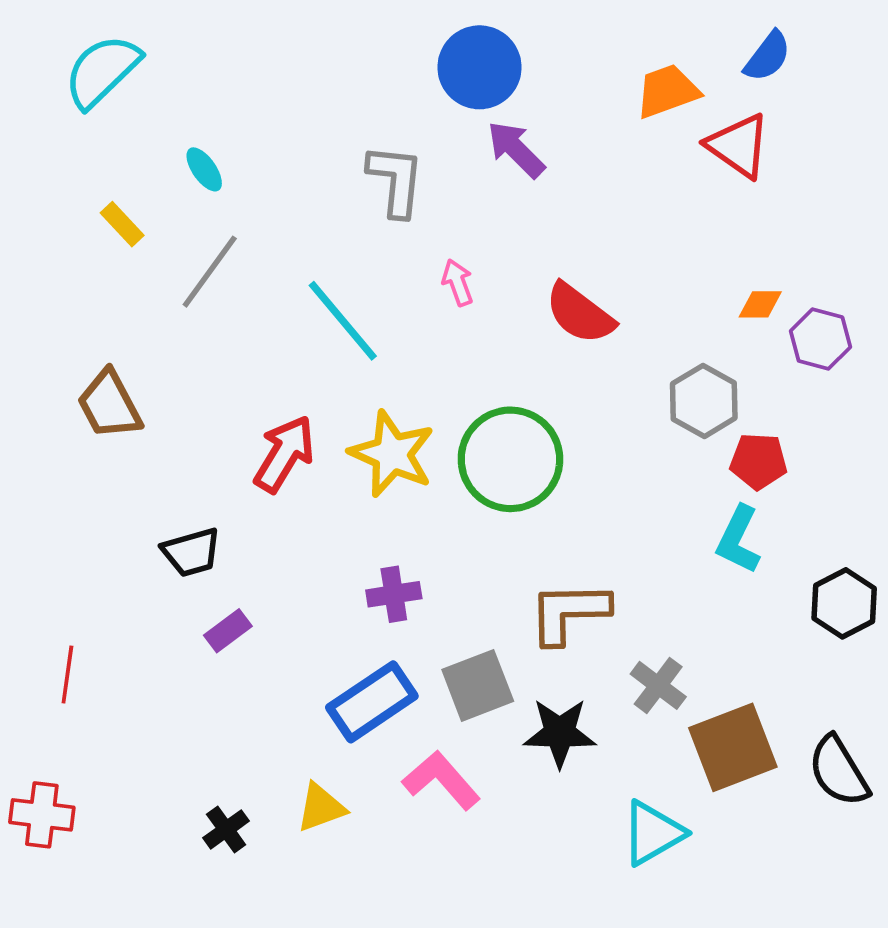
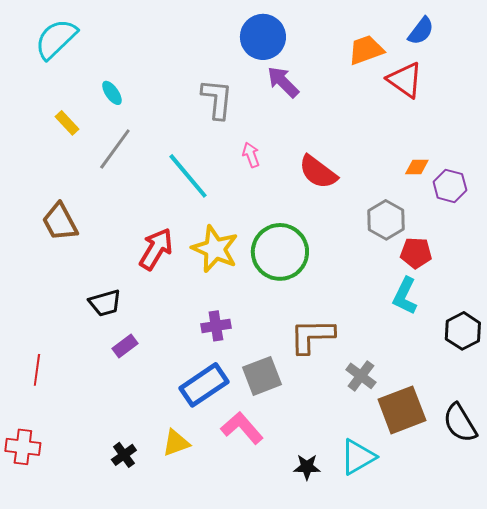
black star: (560, 733) -> (307, 467), moved, size x0.7

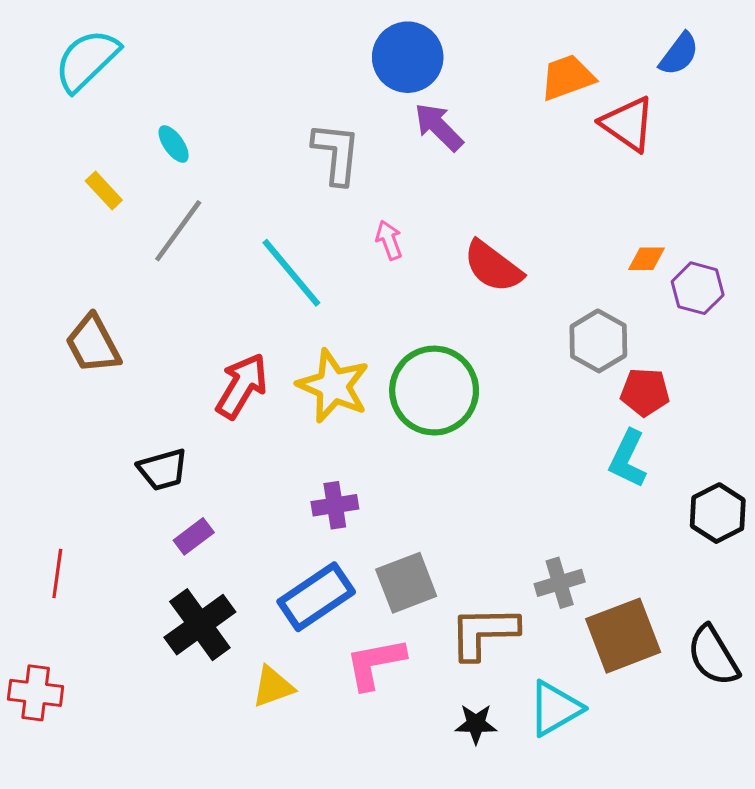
blue semicircle: (421, 31) -> (679, 54), moved
brown L-shape: (312, 336) -> (484, 632), moved
gray cross: (361, 376) -> (560, 583), turned 36
pink L-shape: (242, 428) -> (375, 663), turned -60
black cross: (124, 455) -> (200, 625), moved, size x1.8

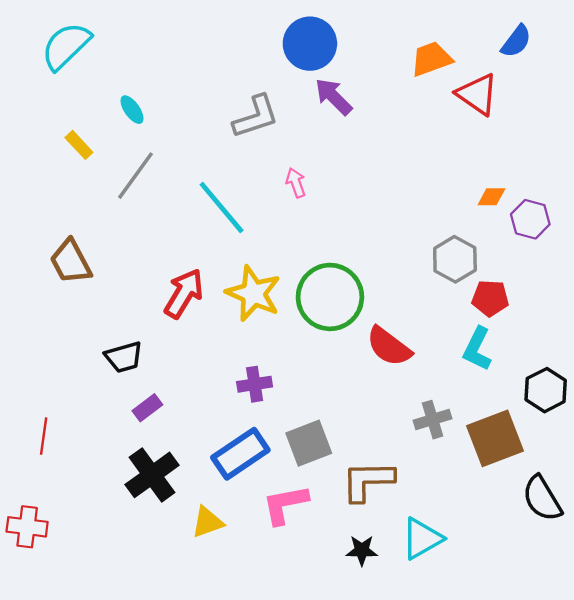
gray L-shape: (336, 153) -> (256, 117), turned 66
red semicircle: (493, 266) -> (389, 346), moved
gray cross: (560, 583) -> (433, 420), moved
brown square: (623, 636) -> (495, 438), moved

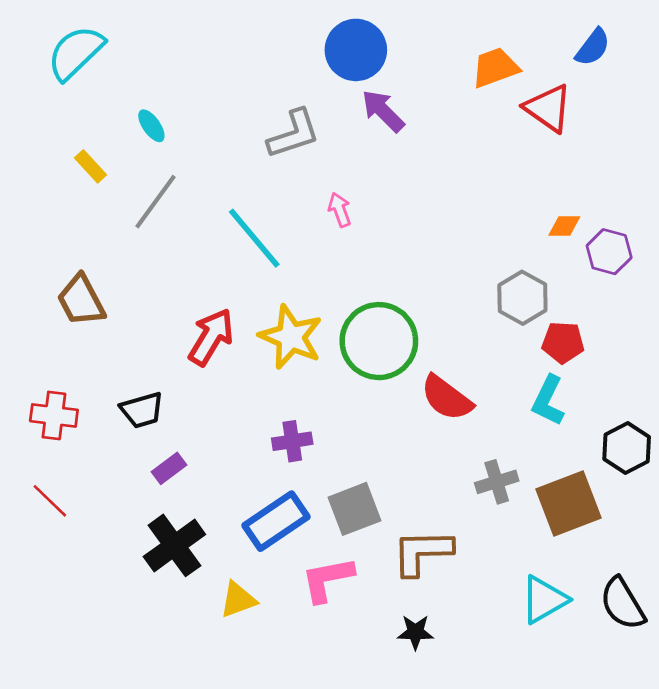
red line: (44, 436) -> (50, 501), turned -54
black semicircle: (542, 499) -> (623, 604), moved
red cross: (27, 527) -> (54, 415), moved
cyan triangle: (422, 539) -> (544, 600), moved

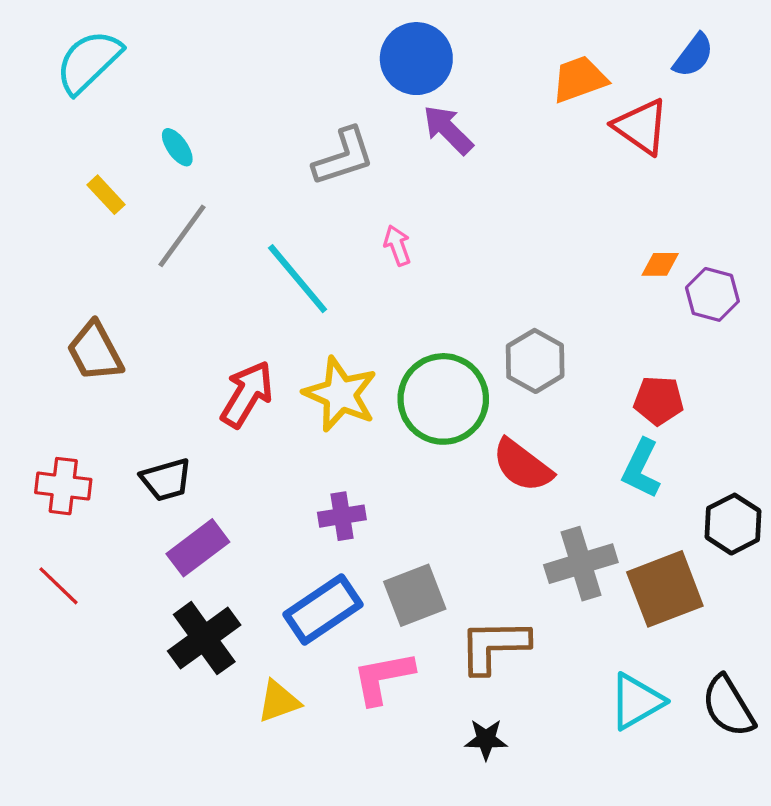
gray hexagon: (522, 298) -> (535, 361), moved
purple rectangle: (169, 468) -> (198, 548), size x1.5
gray cross: (497, 482) -> (581, 564), size x1.4

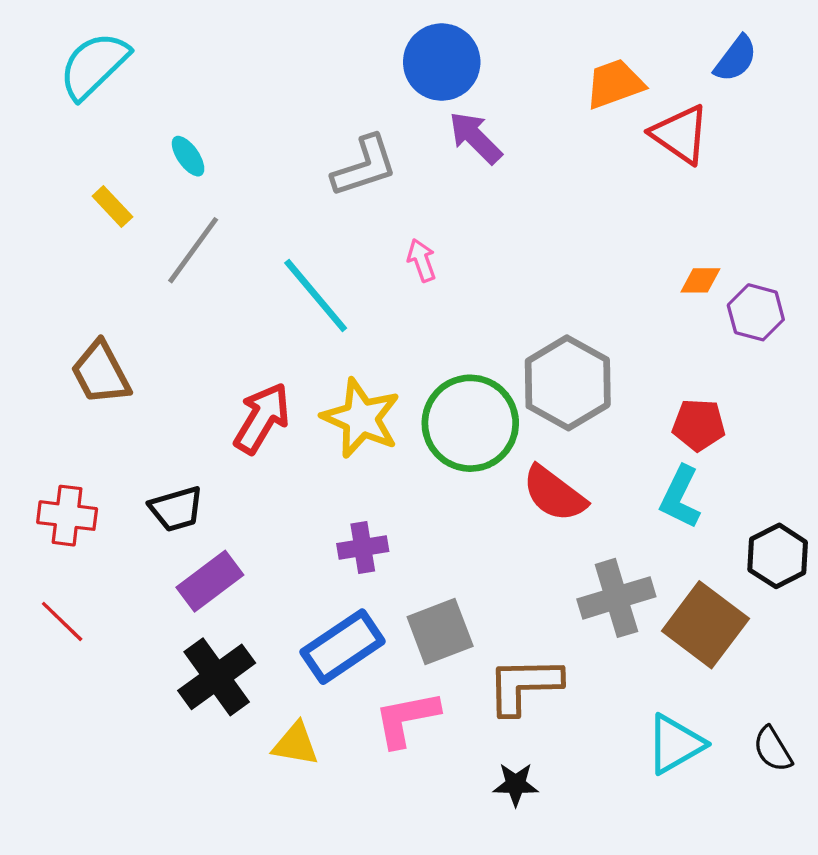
gray hexagon: (535, 361) -> (568, 383), size x1.4
brown square: (665, 589) -> (705, 625), turned -32
yellow triangle: (279, 701) -> (296, 744), turned 30
black semicircle: (728, 706) -> (773, 749), size x0.7

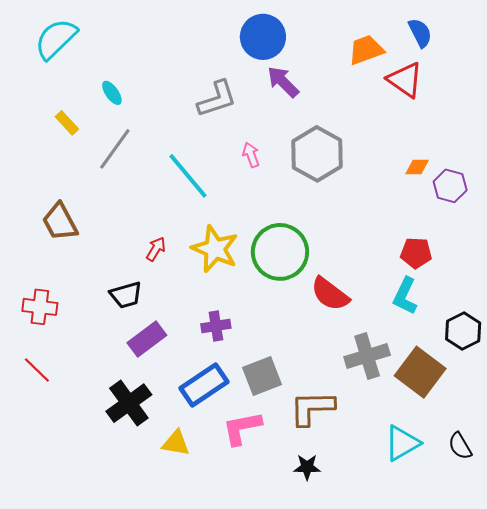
blue semicircle: (736, 59) -> (420, 33), moved, turned -64
gray hexagon: (568, 383) -> (317, 154), moved
red arrow: (262, 418) -> (156, 249), size x0.6
black trapezoid: (176, 509) -> (126, 295), moved
purple rectangle: (210, 581) -> (147, 339), moved

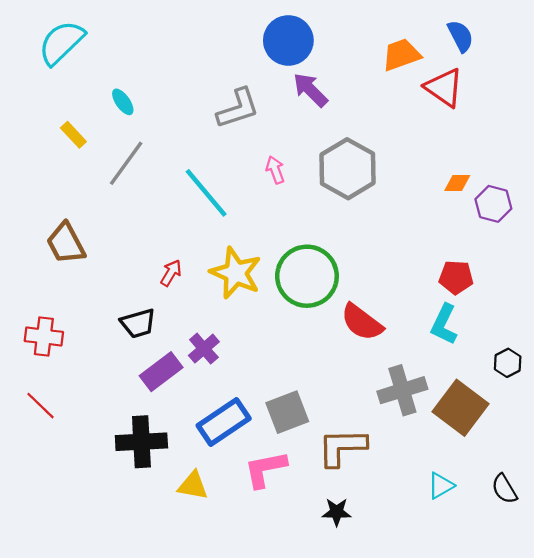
purple cross: (216, 326) -> (204, 349), moved, turned -32
black hexagon: (463, 331) -> (508, 363), size x0.7
black cross: (129, 403) -> (141, 442), turned 33
cyan triangle: (402, 443) -> (441, 486), size x0.7

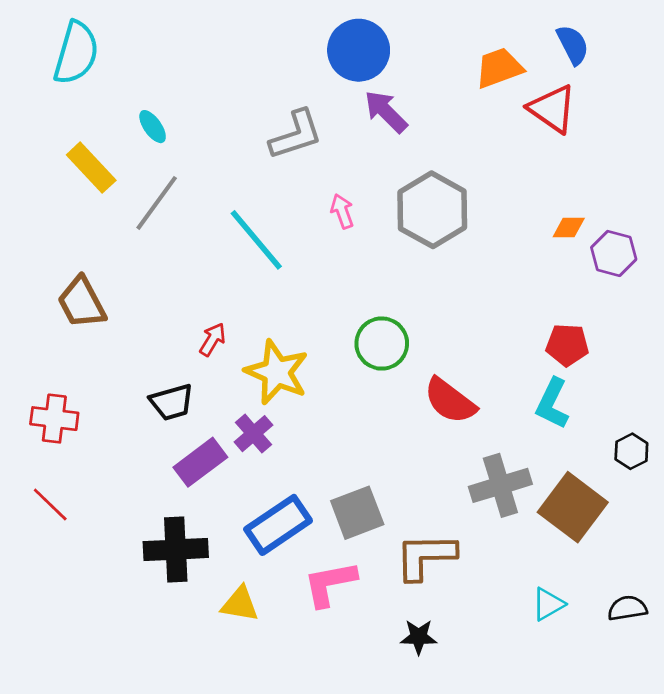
cyan semicircle: (61, 43) -> (76, 53), turned 150
yellow rectangle: (73, 135) -> (91, 168), size x1.5
yellow star: (236, 273) -> (277, 372), moved
green circle: (307, 276) -> (382, 344), size x0.7
black semicircle: (504, 489) -> (627, 608), turned 112

